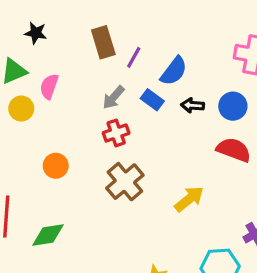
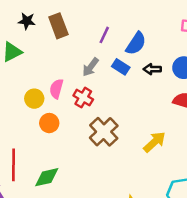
brown rectangle: (103, 42) -> (58, 26), moved
pink semicircle: (49, 86) -> (56, 89), moved
yellow circle: (21, 109) -> (34, 99), moved
red cross: (116, 133) -> (83, 98), moved, turned -36

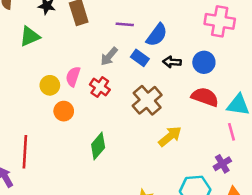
purple line: (104, 35) -> (125, 24), turned 66
brown cross: (104, 132) -> (147, 100), moved
green diamond: (47, 177) -> (98, 146), moved, turned -40

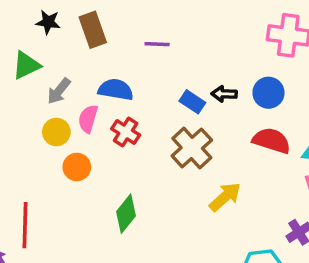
blue semicircle: (157, 35) -> (116, 90), moved, turned -115
gray arrow: (109, 56) -> (59, 91), moved
blue rectangle: (140, 58) -> (192, 102), moved

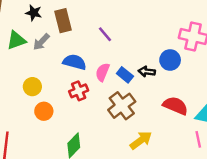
purple line: (157, 44) -> (105, 34), turned 42
gray arrow: (59, 91) -> (41, 42), moved
blue circle: (268, 93) -> (170, 60), moved
pink semicircle: (88, 119) -> (102, 72), moved
red cross: (126, 132) -> (79, 91), turned 30

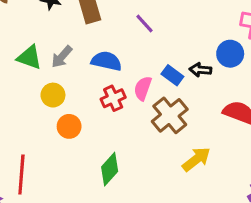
green triangle: (16, 40) -> (29, 57), moved, turned 42
gray arrow: (41, 42) -> (62, 57), moved
pink semicircle: (102, 72) -> (143, 88), moved

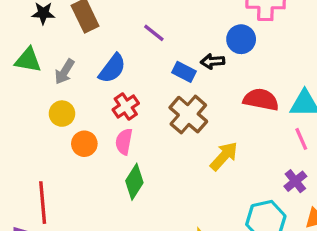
purple line: (145, 23) -> (154, 33), moved
green triangle: (29, 57) -> (28, 60), moved
blue semicircle: (106, 61) -> (112, 68), turned 124
pink semicircle: (143, 88) -> (124, 142), moved

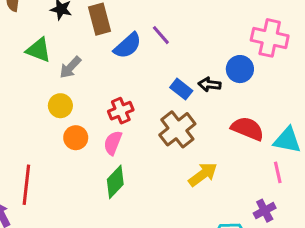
purple line: (154, 33) -> (161, 35), moved
blue semicircle: (112, 68) -> (128, 46), moved

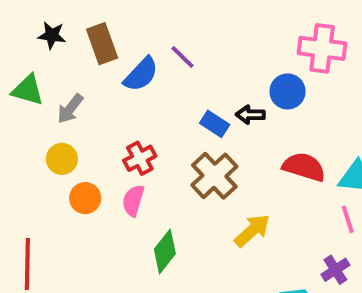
green diamond: (115, 182) -> (165, 251), moved

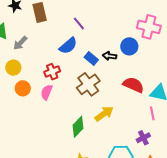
blue semicircle: (141, 74) -> (68, 46), moved
green diamond: (165, 251) -> (78, 127), moved

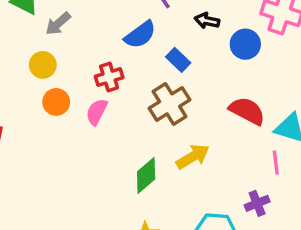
black arrow: (110, 56) -> (207, 21), moved

